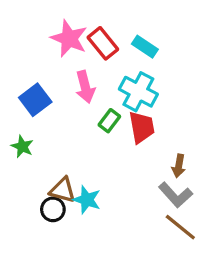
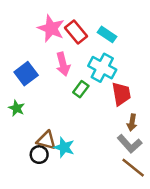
red trapezoid: (142, 127) -> (121, 94), moved

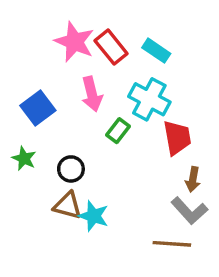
black circle: (39, 155) -> (71, 169), moved
brown line: (133, 168) -> (172, 244), moved, turned -35

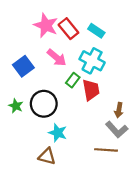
pink arrow: (92, 94) -> (57, 58), turned -36
red trapezoid: (177, 138) -> (91, 90), moved
green star: (24, 158) -> (16, 106), moved
black circle: (71, 169) -> (44, 104), size x1.6
brown triangle: (67, 206) -> (47, 156), moved

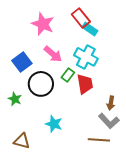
red rectangle: (68, 29) -> (81, 18), moved
black circle: (44, 104) -> (41, 84), moved
brown triangle: (47, 156) -> (22, 141), moved

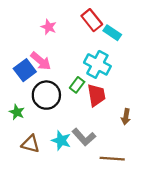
pink star: (43, 24) -> (49, 27), size x0.6
cyan rectangle: (90, 29) -> (112, 33), moved
pink arrow: (53, 54) -> (41, 61), moved
gray L-shape: (109, 121) -> (84, 137), moved
brown triangle: (22, 141) -> (30, 144), moved

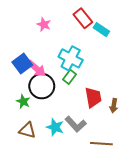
pink arrow: (41, 61) -> (37, 69), moved
cyan cross: (97, 64) -> (71, 58), moved
red trapezoid: (96, 95) -> (93, 97), moved
green star: (17, 112) -> (23, 102), moved

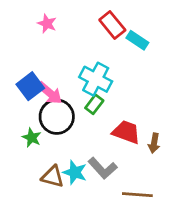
pink star: (44, 24) -> (47, 24), moved
red trapezoid: (93, 97) -> (126, 132), turned -60
brown triangle: (27, 130) -> (53, 177), moved

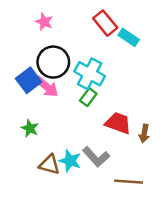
black circle: (57, 117) -> (53, 62), moved

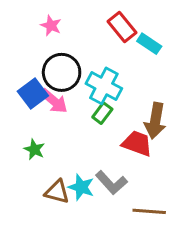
brown arrow: (144, 133) -> (155, 121), moved, size x1.6

